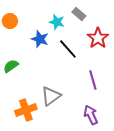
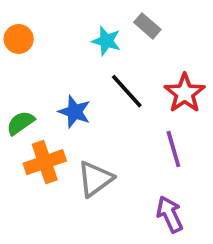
red star: (98, 38) -> (185, 93), moved
blue star: (40, 39) -> (75, 112), moved
orange cross: (26, 110) -> (45, 162), moved

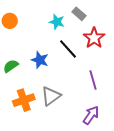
red star: (185, 93) -> (94, 38), moved
orange cross: (45, 162) -> (24, 100), moved
purple arrow: (170, 214) -> (91, 115), turned 60

